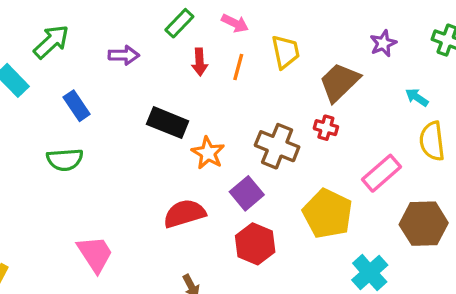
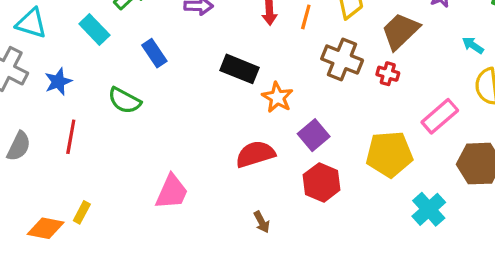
brown cross: (277, 146) -> (342, 59), moved
green semicircle: (65, 160) -> (124, 100), moved, turned 32
yellow pentagon: (328, 214) -> (389, 154), turned -30
pink trapezoid: (95, 254) -> (172, 192), turned 57

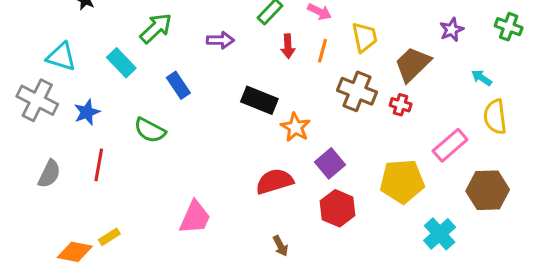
yellow rectangle: (82, 212) -> (109, 237), turned 30

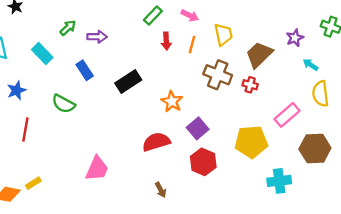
green arrow: (156, 28) -> (68, 28), size x0.7
purple star: (452, 30) -> (295, 38), moved
purple arrow: (220, 40) -> (97, 37), moved
black rectangle: (259, 100) -> (128, 81), moved, turned -55
cyan cross: (440, 234) -> (279, 181), turned 35

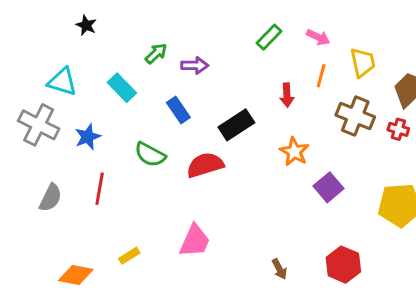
red arrow: (166, 41) -> (287, 95), moved
red semicircle: (156, 142) -> (205, 165), moved
red hexagon: (203, 162) -> (343, 265), moved
yellow rectangle: (33, 183) -> (129, 256), moved

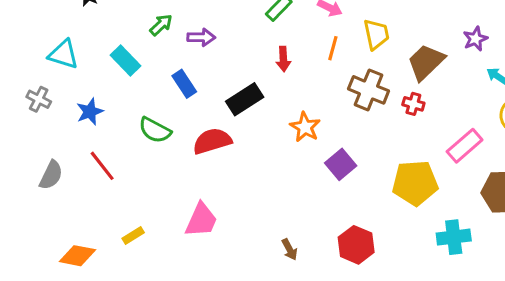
red arrow: (287, 95) -> (283, 59), moved
gray cross: (39, 125) -> (39, 99), size x0.6
red line: (100, 189) -> (102, 166), turned -48

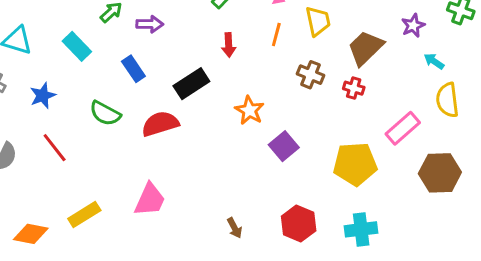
brown cross: (369, 90) -> (310, 75), size x0.7
yellow rectangle: (133, 236) -> (84, 215), size x1.5
cyan cross: (454, 237) -> (361, 229), moved

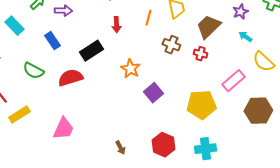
cyan arrow: (434, 61) -> (245, 37), moved
yellow semicircle: (447, 100) -> (263, 62), turned -40
yellow rectangle: (84, 215) -> (19, 115), moved

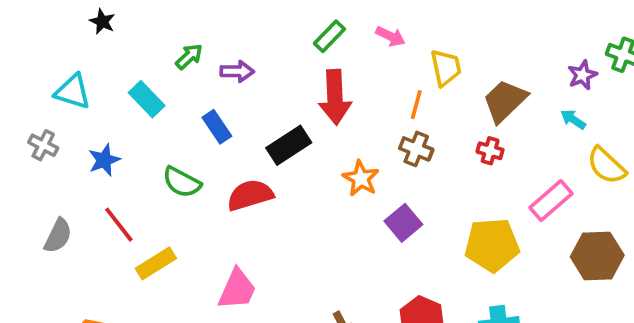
purple star: (240, 12) -> (582, 75), moved
orange line: (148, 18) -> (416, 105), moved
red arrow: (116, 25) -> (335, 97), size x1.8
brown cross: (171, 45) -> (416, 149), moved

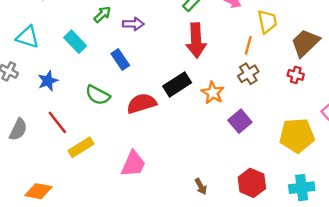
black rectangle: (289, 145) -> (177, 84), moved
brown cross: (416, 149) -> (248, 74), turned 36

